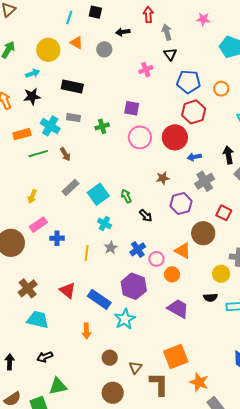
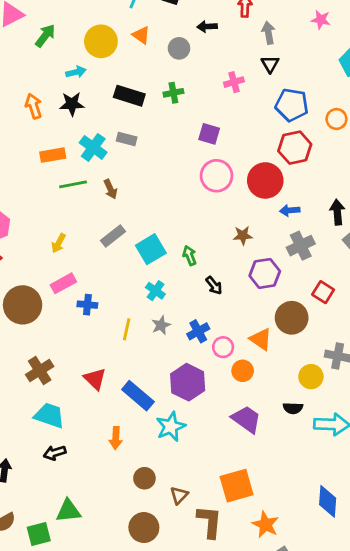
green cross: (102, 126) -> (173, 93), moved
black arrow: (45, 357) -> (55, 453), moved

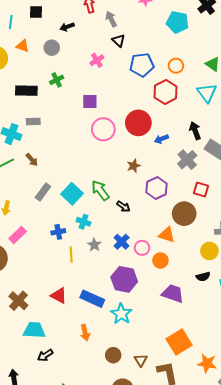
red hexagon: (295, 148) -> (166, 92), moved
gray cross: (301, 246) -> (187, 160), moved
green arrow: (190, 256) -> (100, 190), size x1.5
blue cross: (87, 305) -> (58, 232), moved

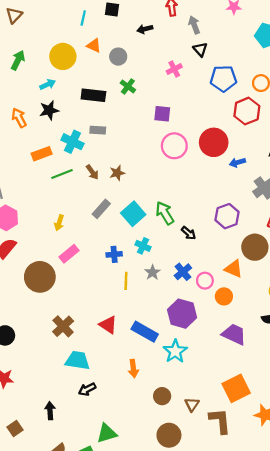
gray circle: (52, 48) -> (118, 57), moved
green cross: (57, 80) -> (128, 86), turned -32
brown star: (134, 166) -> (117, 173), moved

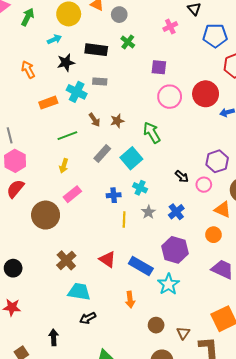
black star: (49, 110) -> (66, 63), moved
green line: (62, 174) -> (67, 136), moved
green arrow: (165, 213) -> (152, 133), moved
pink circle: (205, 281) -> (204, 185), moved

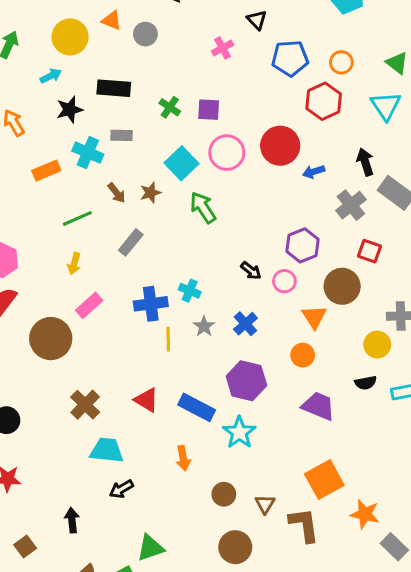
green cross: (128, 42) -> (170, 107), moved
cyan square: (131, 158) -> (182, 163), moved
blue cross: (114, 195) -> (151, 304), size x1.5
orange triangle: (223, 209) -> (314, 317), turned 36

